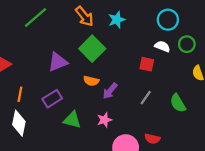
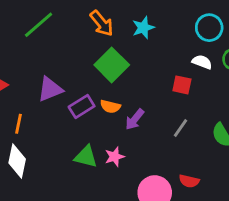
purple triangle: (58, 62) -> (50, 89), moved
purple rectangle: (52, 99) -> (82, 106), moved
pink star: (104, 120) -> (115, 157), moved

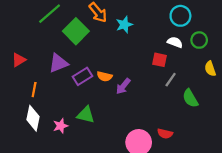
cyan star: (143, 28) -> (124, 25), moved
green square: (112, 65) -> (76, 31), moved
gray line: (181, 128) -> (171, 80), moved
pink star: (115, 157) -> (61, 126), moved

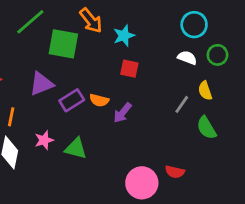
green square: (76, 31) -> (63, 44), turned -35
red square: (160, 60) -> (129, 69), moved
yellow semicircle: (210, 69) -> (205, 91), moved
pink star: (61, 126) -> (44, 140), moved

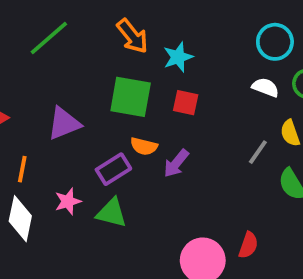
green square: (63, 44) -> (131, 97), moved
purple rectangle: (72, 100) -> (113, 169), moved
red semicircle: (175, 172) -> (248, 245), turned -84

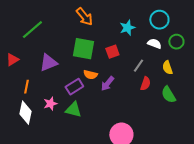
green line: (49, 38) -> (32, 30), moved
cyan star: (178, 57) -> (127, 28), moved
red square: (186, 103) -> (112, 52), turned -32
gray line: (258, 152) -> (138, 66), moved
red semicircle: (248, 245) -> (145, 84), moved

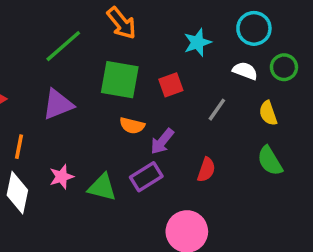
green line: (32, 30) -> (63, 46), moved
red semicircle: (145, 84) -> (206, 170), moved
purple rectangle: (74, 87) -> (146, 177), moved

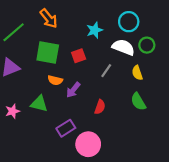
white semicircle: (245, 71) -> (123, 47), size x1.5
purple rectangle: (146, 177) -> (66, 128), moved
green triangle: (102, 187) -> (39, 104), moved

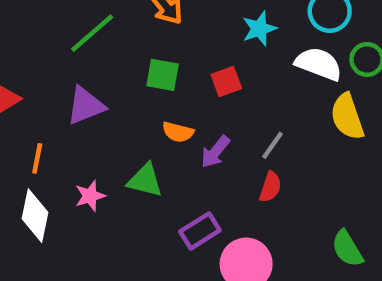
green square: (48, 53) -> (163, 75), size x0.7
gray line: (106, 71) -> (272, 145), moved
yellow semicircle: (137, 73) -> (347, 117), size x1.5
green semicircle: (138, 102) -> (347, 249), moved

